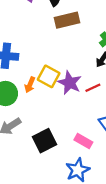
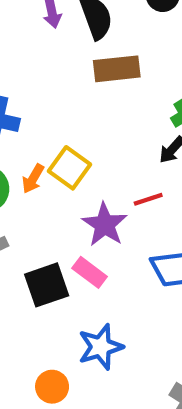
purple star: (70, 83) -> (105, 225), moved
pink rectangle: (83, 141) -> (90, 272), moved

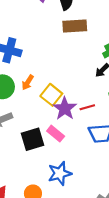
yellow square: (69, 168) -> (51, 95), moved
red line: (148, 199) -> (87, 107), moved

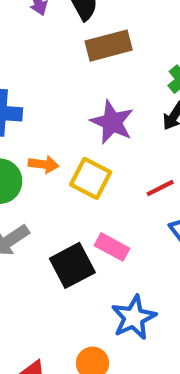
orange arrow: (28, 82) -> (44, 164), turned -104
purple star: (65, 108) -> (112, 122), moved

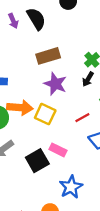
brown rectangle: (109, 46) -> (48, 56), moved
orange arrow: (44, 164) -> (20, 108), size x1.6

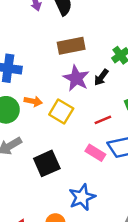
black arrow: (88, 79) -> (101, 77), moved
orange arrow: (20, 108) -> (33, 101), size x0.6
pink rectangle: (58, 150) -> (95, 153), moved

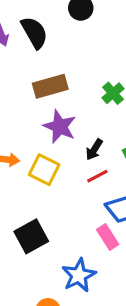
black arrow: (101, 77) -> (94, 149), moved
pink rectangle: (95, 153) -> (108, 237), moved, turned 30

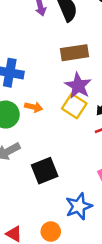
yellow square: (44, 170) -> (74, 106), moved

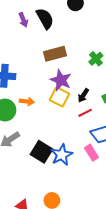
black square: (45, 171) -> (42, 152), turned -30
blue star: (79, 206) -> (62, 155), moved

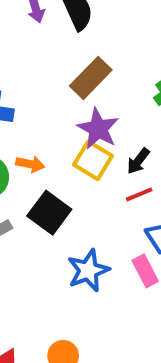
brown rectangle: (55, 54) -> (91, 78), turned -35
black square: (42, 152) -> (49, 213), moved

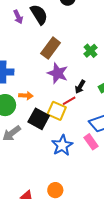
yellow square: (93, 160) -> (57, 111), moved
red line: (139, 194) -> (69, 101), moved

